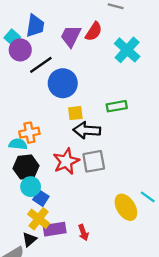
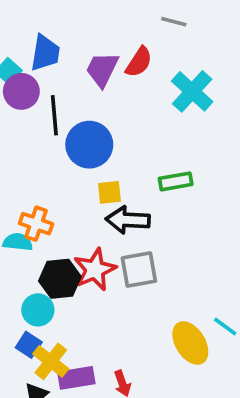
black line: (41, 65) -> (54, 115), turned -60
orange cross: (29, 133) -> (36, 224), turned 30
black hexagon: (26, 167) -> (60, 279), moved
blue square: (41, 198) -> (29, 345), moved

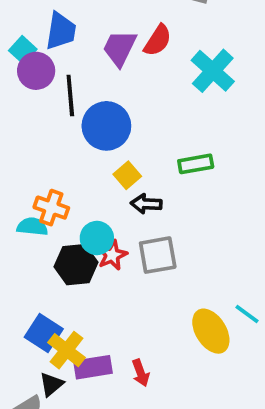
yellow square: (109, 192) -> (127, 175), turned -35
black arrow: (128, 220) -> (146, 204), size x0.7
red star: (95, 270) -> (112, 255), size x0.7
cyan circle: (38, 310) -> (97, 238), moved
blue square: (29, 345) -> (44, 333), size x1.4

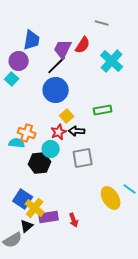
cyan square: (23, 50) -> (12, 79), moved
black line: (70, 96) -> (57, 65), moved, turned 50
red star: (112, 255) -> (59, 132), moved

